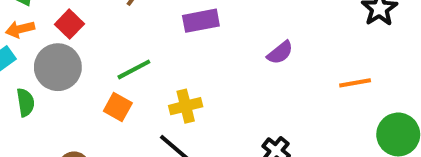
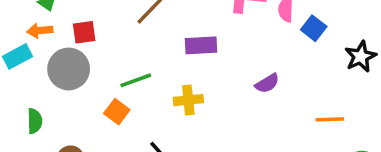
red square: (69, 24) -> (84, 32), turned 30
green semicircle: (25, 102) -> (35, 121), moved
yellow cross: (186, 106) -> (188, 100), moved

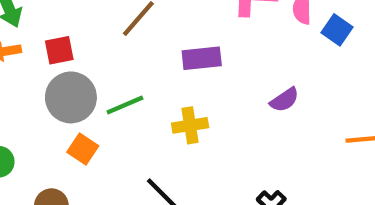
gray circle: (69, 69) -> (71, 97), moved
orange square: (117, 112) -> (83, 149), moved

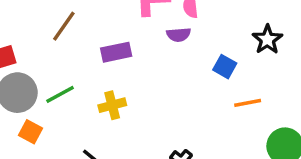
blue square: (337, 30) -> (225, 67), moved
purple semicircle: (284, 100) -> (179, 35), moved, turned 35

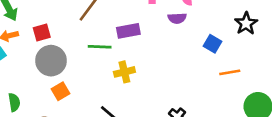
green line: (60, 94) -> (100, 47), moved, turned 30
orange square: (30, 132) -> (61, 91), turned 30

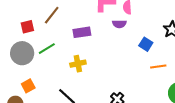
red square: (42, 33) -> (27, 27), moved
green line: (100, 47) -> (47, 49), moved, turned -36
orange square: (61, 91) -> (28, 86), moved

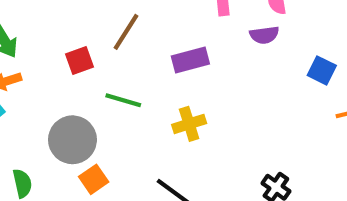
green line: (47, 49) -> (123, 100), turned 54
gray circle: (22, 53) -> (72, 140), moved

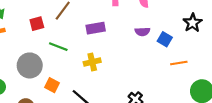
purple semicircle: (264, 35) -> (142, 32), moved
orange square: (94, 179) -> (52, 85), moved, turned -32

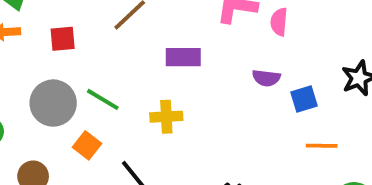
red square: (37, 24) -> (63, 39), moved
blue square: (165, 39) -> (304, 99), turned 32
green line: (58, 47) -> (103, 99), moved

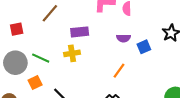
yellow cross: (166, 117) -> (72, 53), moved
orange square: (87, 145) -> (35, 83), turned 32
orange line: (322, 146) -> (119, 71), moved, turned -49

